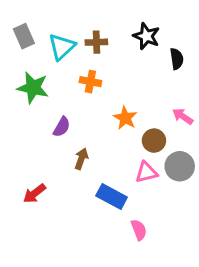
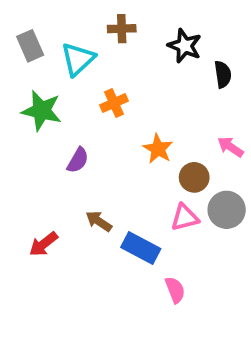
brown cross: (96, 42) -> (122, 29), moved
orange cross: (90, 82) -> (114, 103), turned -35
brown arrow: (81, 159) -> (99, 221), moved, turned -75

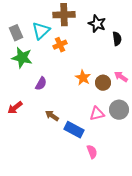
brown cross: (122, 29) -> (64, 15), size x1.5
gray rectangle: (30, 46) -> (16, 33), moved
orange cross: (114, 103) -> (60, 45), moved
brown circle: (194, 177) -> (103, 83), moved
red arrow: (43, 244) -> (15, 108), moved

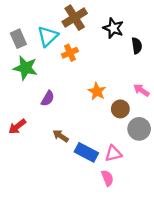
brown cross: (64, 15) -> (75, 18), turned -30
brown circle: (103, 83) -> (120, 109), moved
pink triangle: (97, 114) -> (113, 153), moved

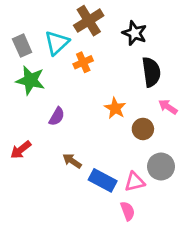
black semicircle: (137, 46) -> (151, 72), moved, size x1.5
gray circle: (139, 129) -> (161, 166), moved

